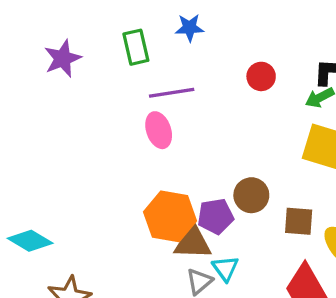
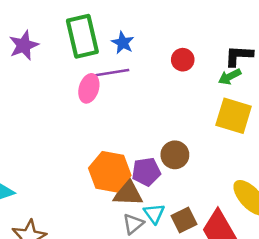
blue star: (190, 28) -> (123, 43), moved, turned 30
green rectangle: (136, 47) -> (82, 36), size x1.5
pink ellipse: (159, 130) -> (89, 88), moved, turned 36
brown square: (299, 221) -> (184, 220), moved, turned -30

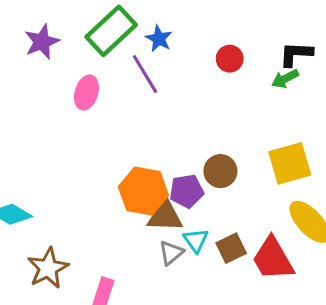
green rectangle: (82, 36) -> (111, 31), turned 60
purple line: (111, 73) -> (145, 74), turned 68
pink ellipse: (89, 88) -> (86, 93), moved
yellow square: (234, 116) -> (290, 163), moved, turned -33

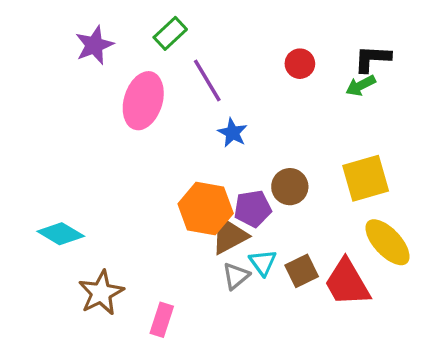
green rectangle: (111, 31) -> (170, 33), size x0.6
blue star: (159, 39) -> (233, 133), moved
pink ellipse: (86, 93) -> (143, 101), size x1.5
brown triangle: (165, 216) -> (229, 236), turned -30

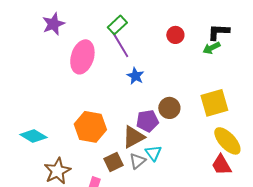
green rectangle: (170, 33) -> (117, 25), moved
orange hexagon: (206, 209) -> (90, 127), moved
brown square: (302, 271) -> (113, 162), moved
red trapezoid: (347, 283) -> (221, 165), moved, size x0.7

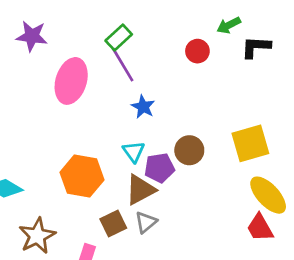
purple star: (53, 24) -> (32, 36), turned 30
green arrow: (211, 48) -> (229, 25), moved
cyan triangle: (153, 153) -> (134, 152), moved

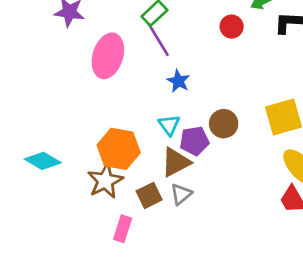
brown star: (37, 236) -> (105, 181), moved

